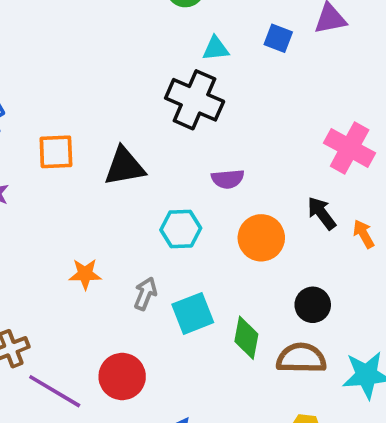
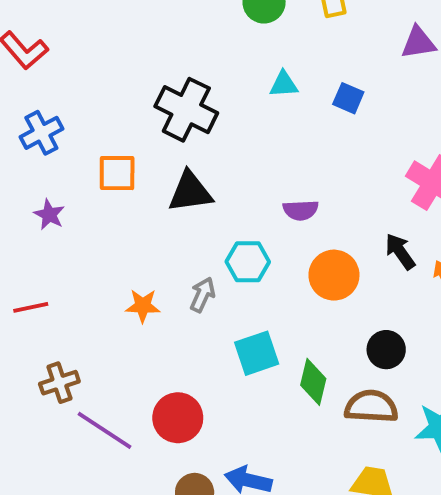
blue square: (278, 38) -> (348, 98), moved
cyan triangle: (216, 49) -> (284, 84), moved
black cross: (195, 100) -> (186, 110), moved
gray arrow: (145, 294) -> (202, 295), moved

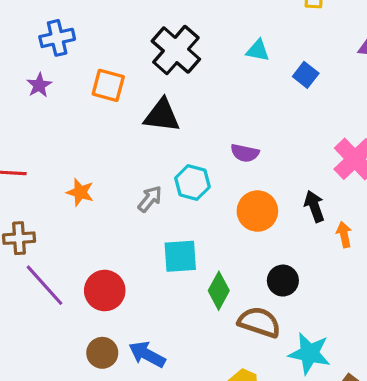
purple star: (49, 215) -> (39, 85), moved
orange star: (143, 306) -> (80, 192), moved

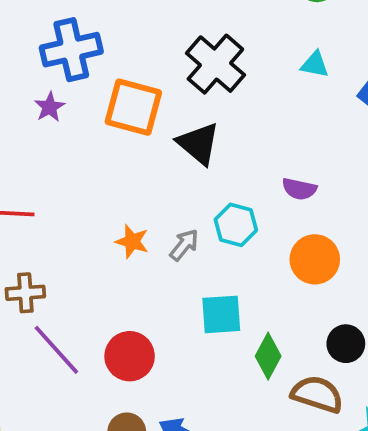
blue cross: (57, 38) -> (71, 50), size x1.4
orange square: (108, 85) -> (133, 107), size x1.4
black triangle: (162, 115) -> (198, 144), turned 33
orange star: (80, 192) -> (132, 241), moved

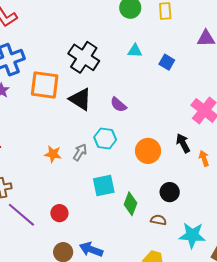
purple semicircle: (299, 189) -> (118, 105), moved, turned 36
red circle: (130, 356) -> (59, 213), size x0.7
brown semicircle: (317, 394) -> (158, 220), size x0.6

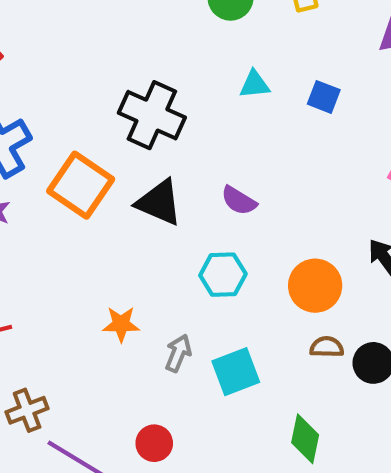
orange square: (45, 85) -> (81, 185), turned 36
gray arrow: (80, 152) -> (178, 353), moved
green diamond: (131, 204) -> (305, 439), moved
brown semicircle: (158, 220) -> (327, 347), moved

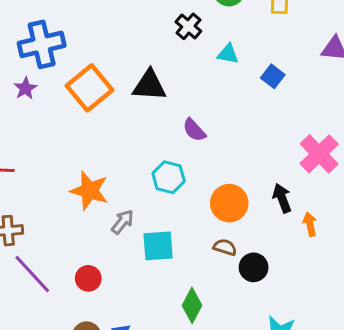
black cross: (152, 115) -> (188, 26), moved, size x0.6
black triangle: (159, 202) -> (149, 85), moved, turned -36
orange star: (121, 324) -> (89, 191), size x1.5

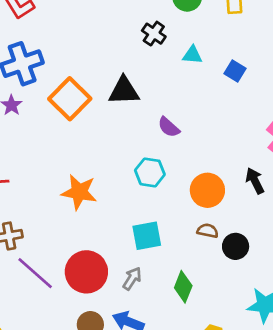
gray arrow: (123, 222) -> (132, 279), moved
red circle: (88, 278) -> (86, 272), size x1.8

